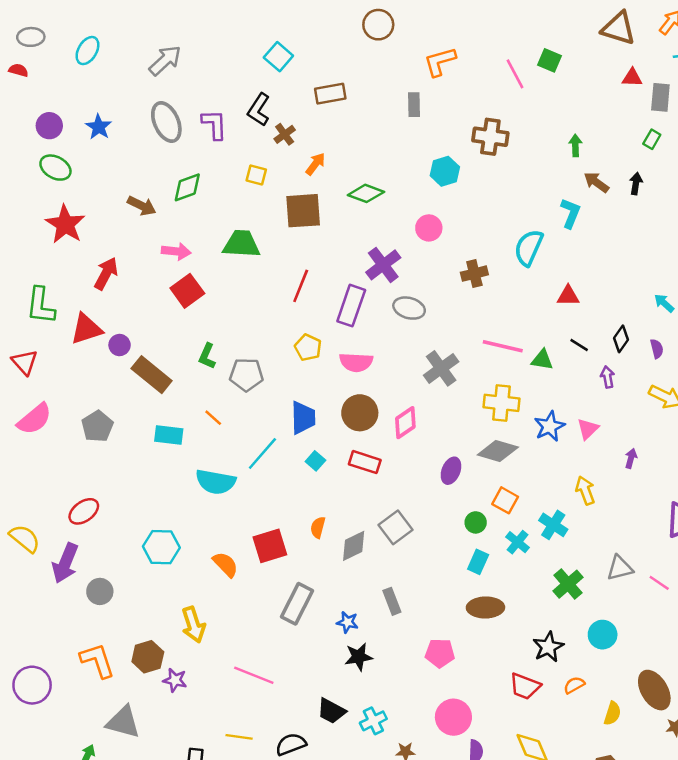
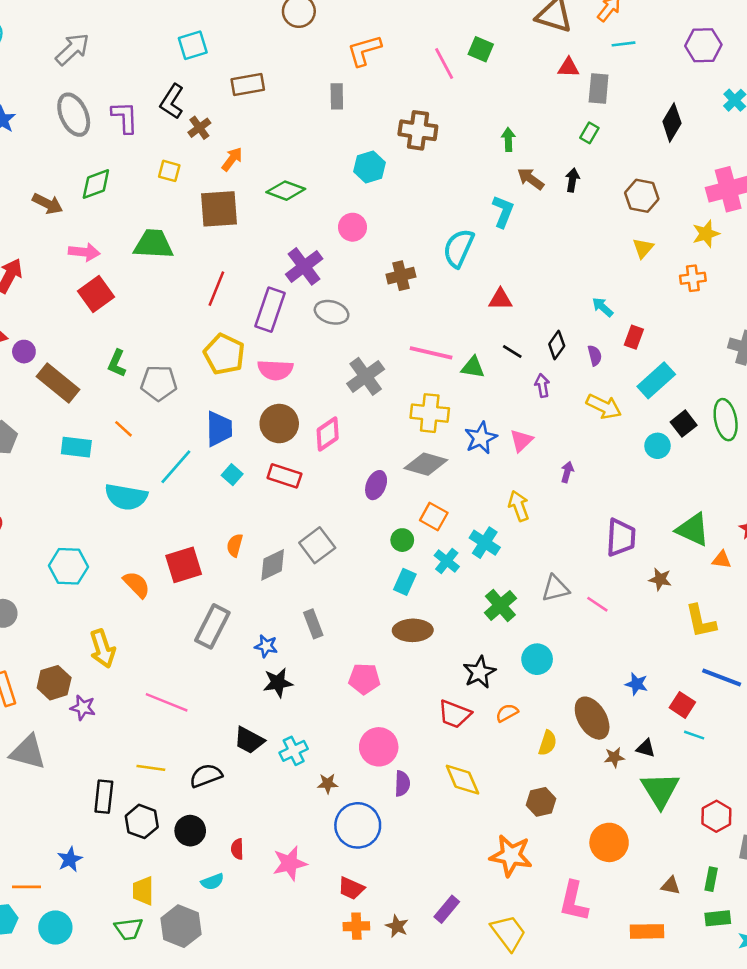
cyan square: (278, 57) -> (193, 45), turned 32
yellow pentagon: (308, 347) -> (224, 354), size x1.4

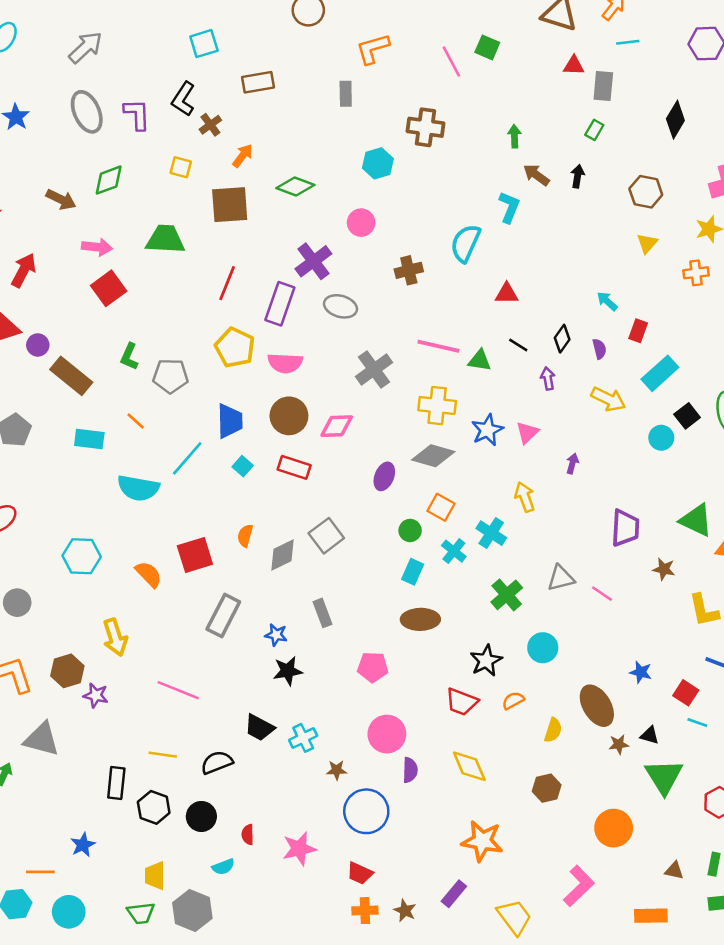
pink diamond: (328, 434) -> (337, 426), turned 32
orange star: (511, 856) -> (482, 841), moved
pink L-shape: (574, 901) -> (579, 886), turned -147

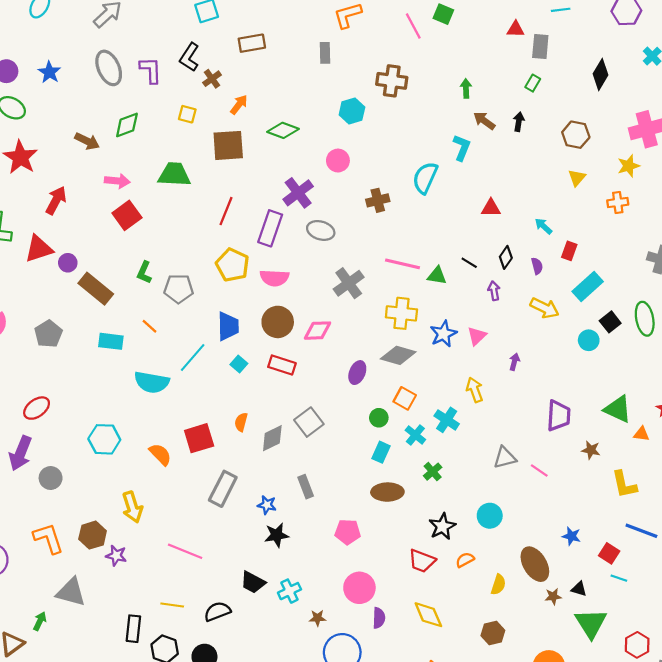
red triangle: (507, 293) -> (491, 208), moved
green cross: (507, 595) -> (433, 472), moved, size x0.7

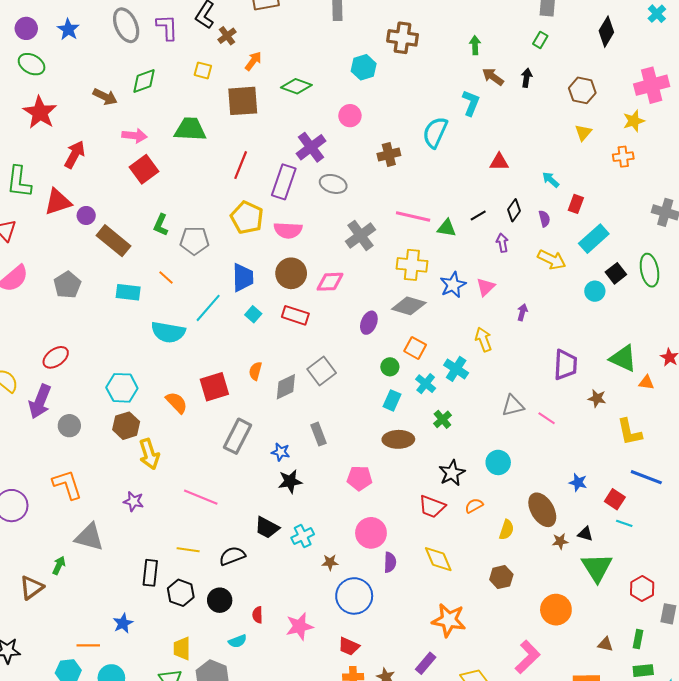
black line: (469, 263) -> (478, 215), turned -63
brown hexagon: (93, 535) -> (126, 426), moved

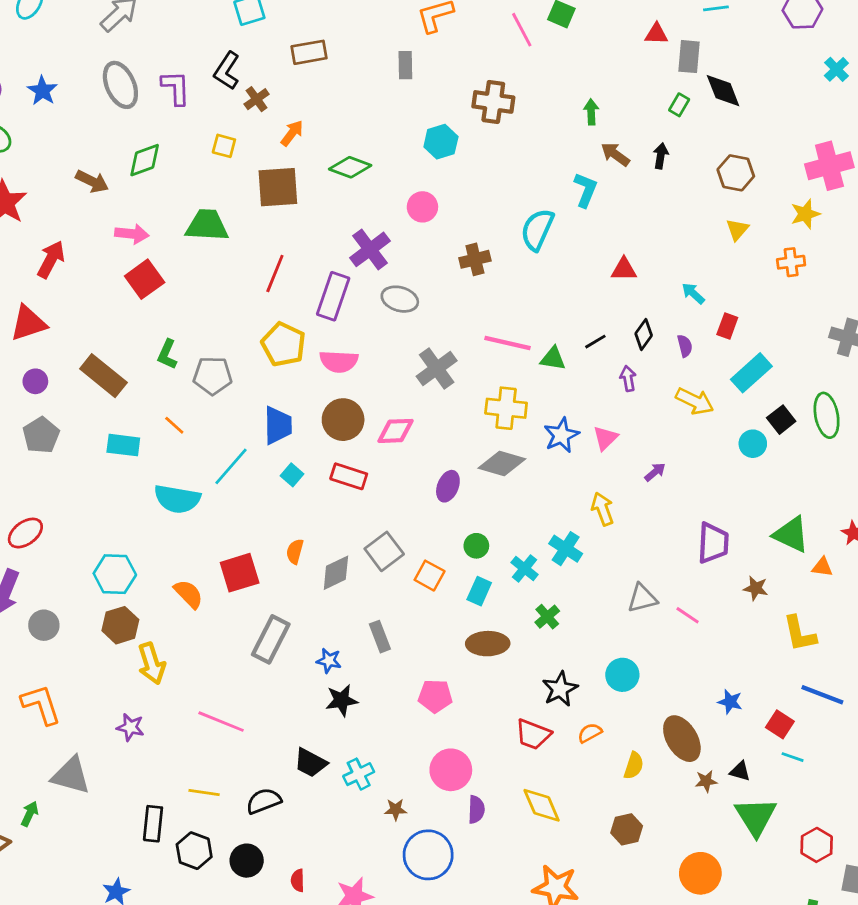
black diamond: (606, 32) -> (723, 91), moved, turned -52
purple circle: (86, 215) -> (35, 381), moved
purple arrow: (522, 312) -> (655, 472), turned 35
orange square: (415, 348) -> (430, 576), moved

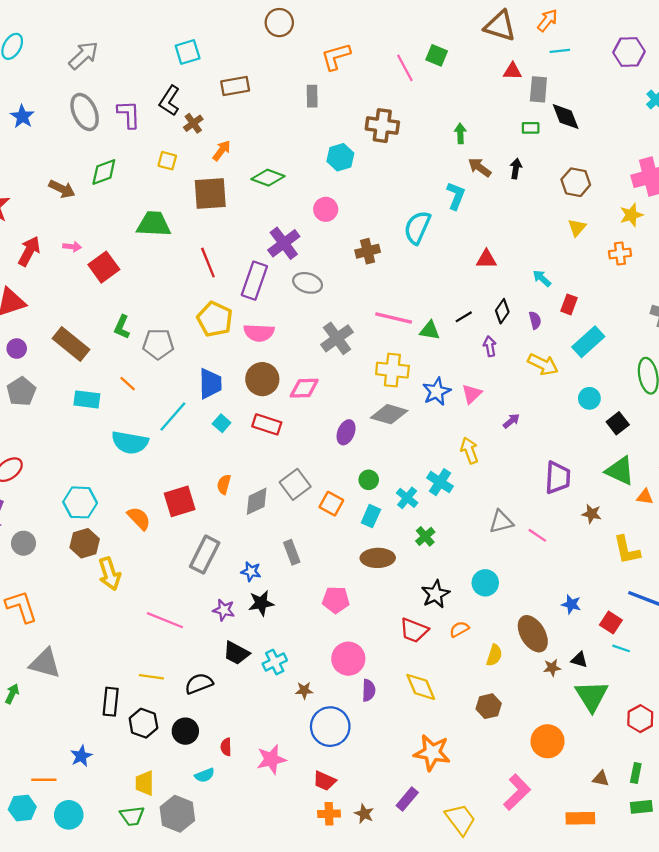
green rectangle: (679, 105) -> (531, 128), turned 60
pink arrow: (132, 234) -> (72, 247), moved, size x0.7
red line: (275, 274) -> (208, 263), turned -44
black square: (781, 420) -> (618, 423), moved
purple star: (130, 727) -> (224, 610), moved

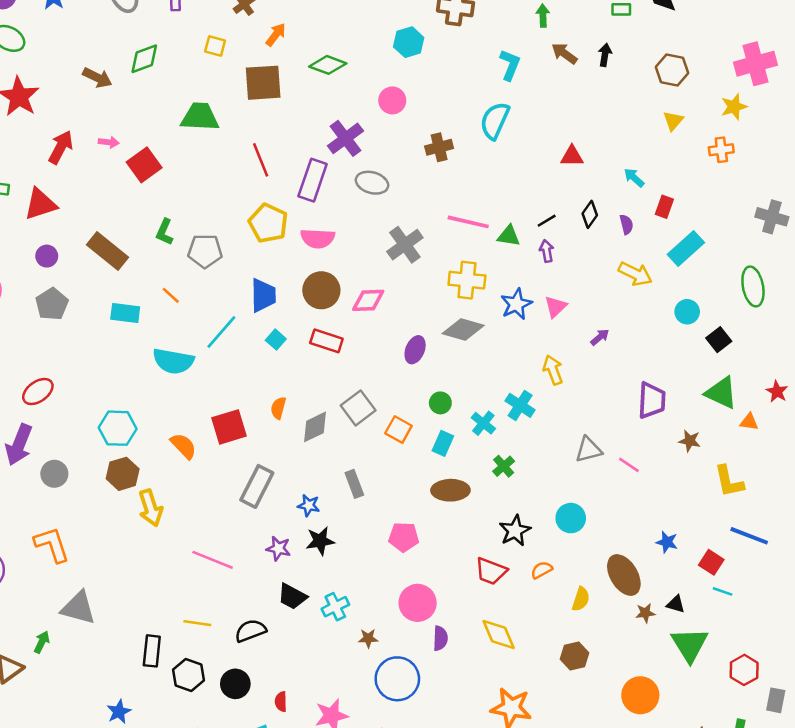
cyan L-shape: (456, 196) -> (510, 65), moved
purple arrow: (490, 346) -> (547, 251), moved

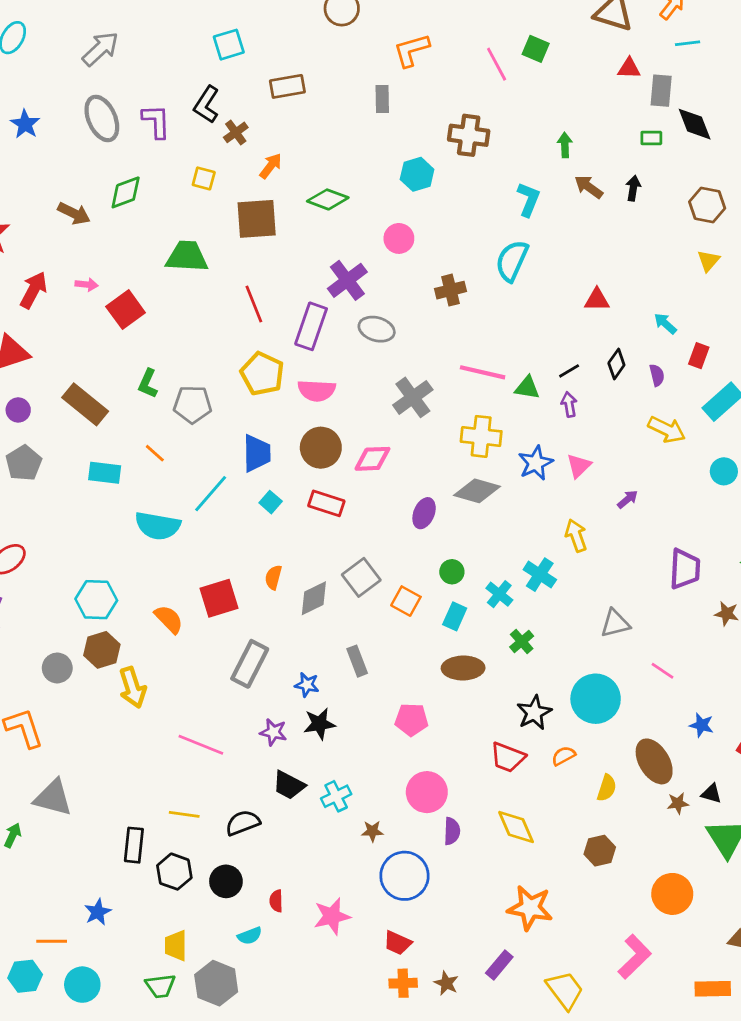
pink line: (629, 465) -> (662, 671), moved
gray circle: (54, 474) -> (57, 668), moved
cyan circle: (571, 518) -> (596, 699), size x1.5

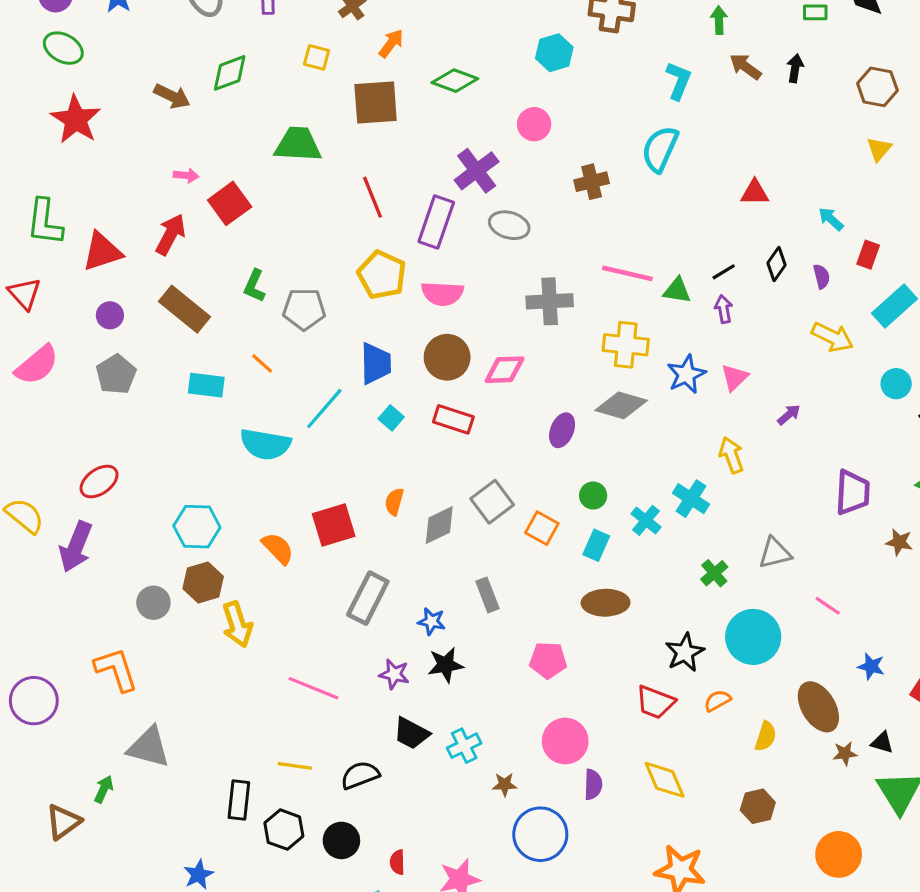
red arrow: (34, 290) -> (171, 234), moved
gray cross: (413, 397) -> (550, 301), turned 33
green cross: (522, 641) -> (714, 573), moved

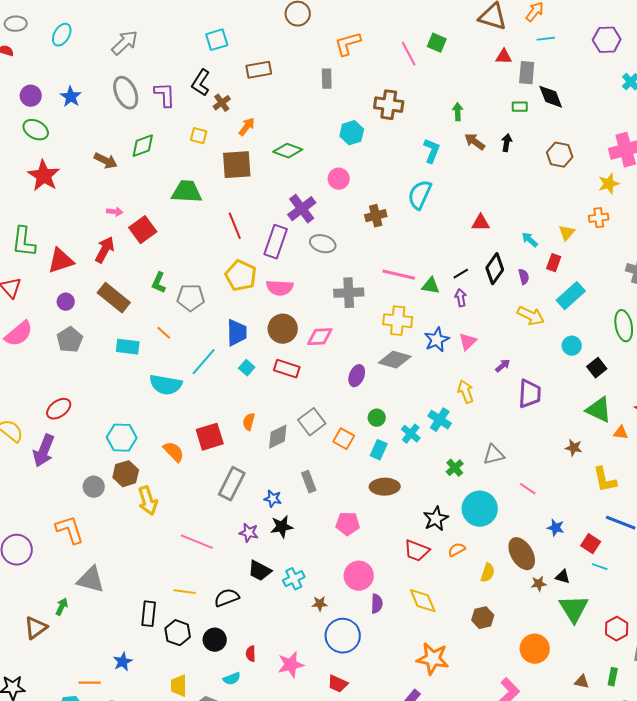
yellow triangle: (879, 149) -> (567, 233), moved
black diamond: (776, 264) -> (495, 269), size x1.4
purple trapezoid: (853, 492) -> (530, 394), moved

